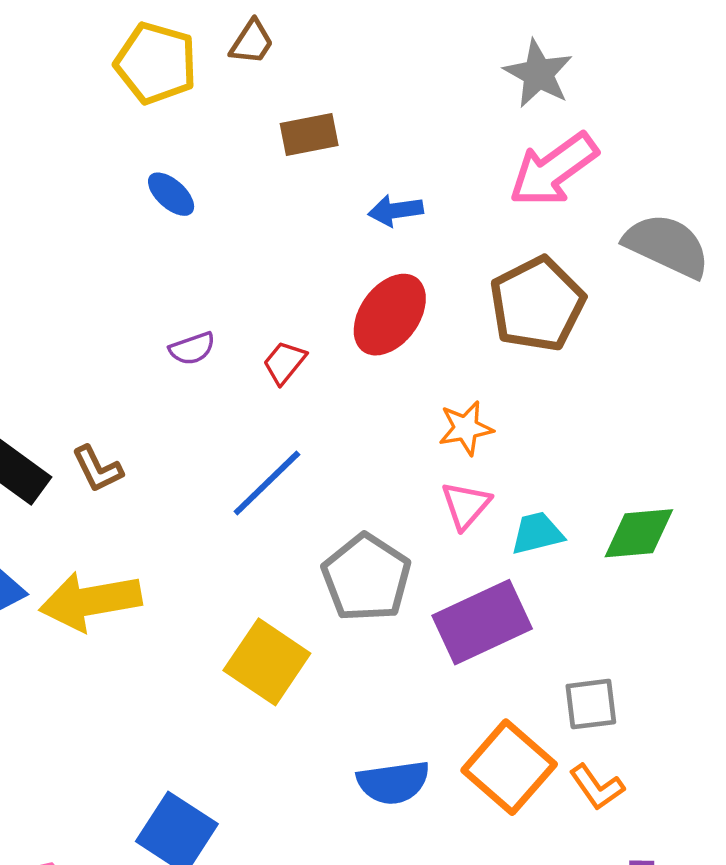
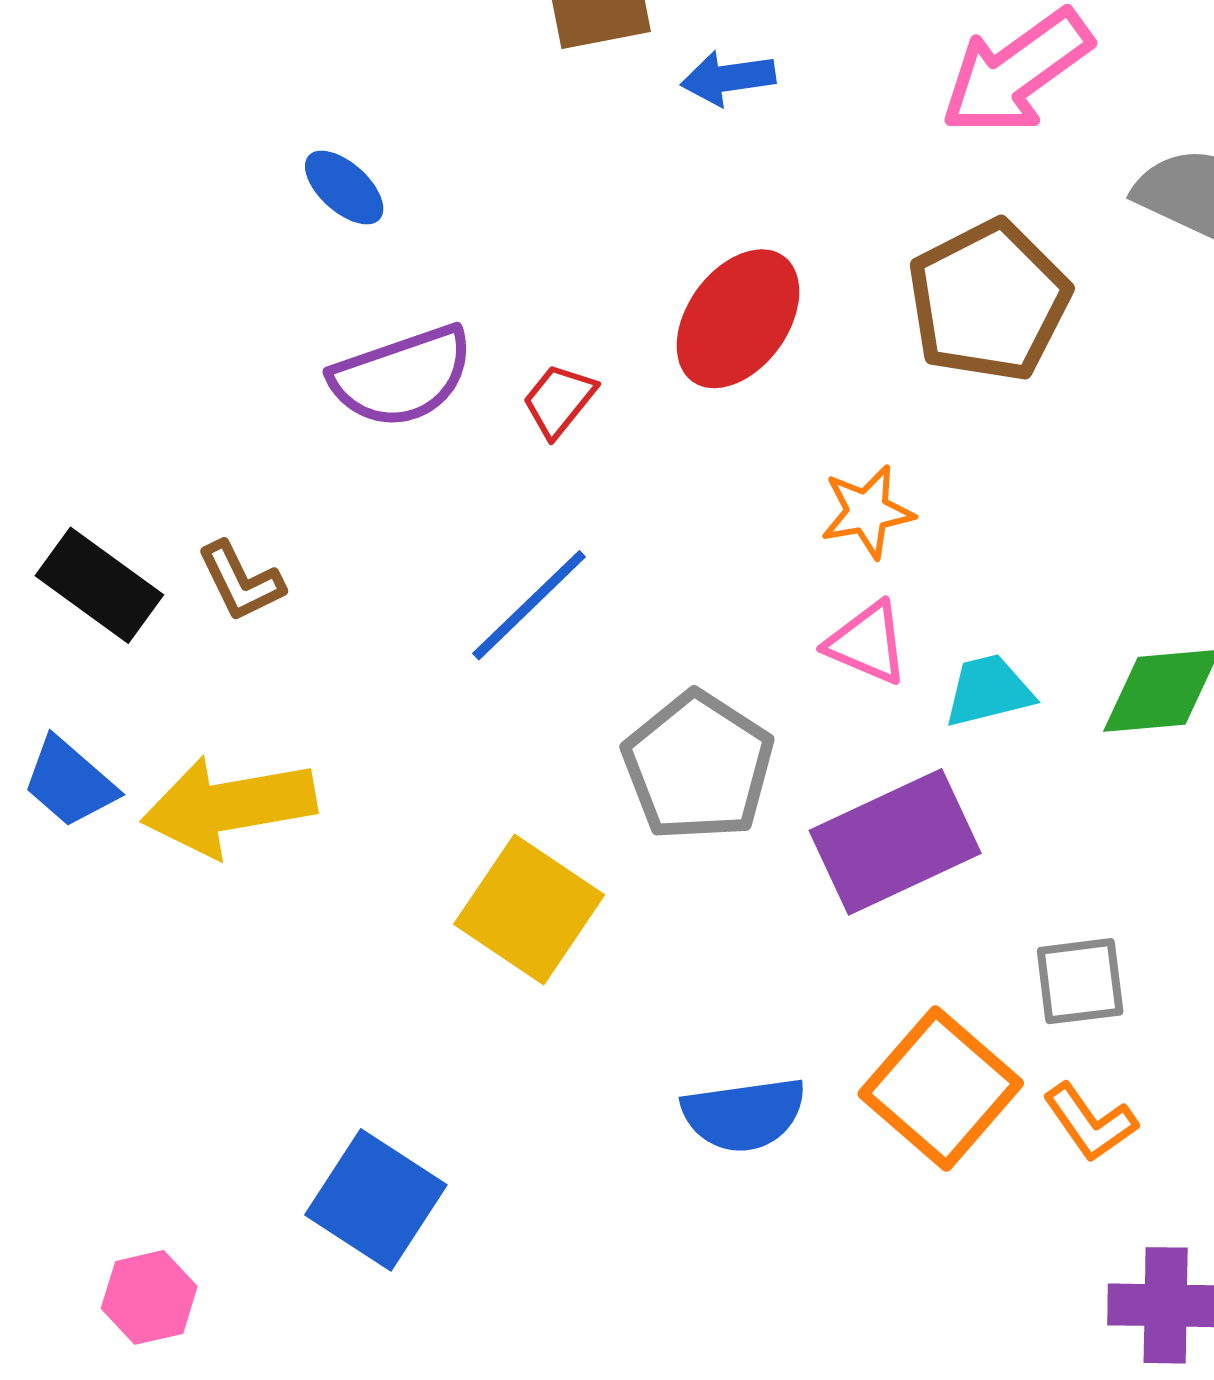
blue ellipse: (171, 194) -> (344, 187), moved
blue arrow: (396, 211) -> (728, 78), moved
purple semicircle: (192, 349) -> (402, 376), size x1.8
pink triangle: (466, 505) -> (867, 643), turned -48

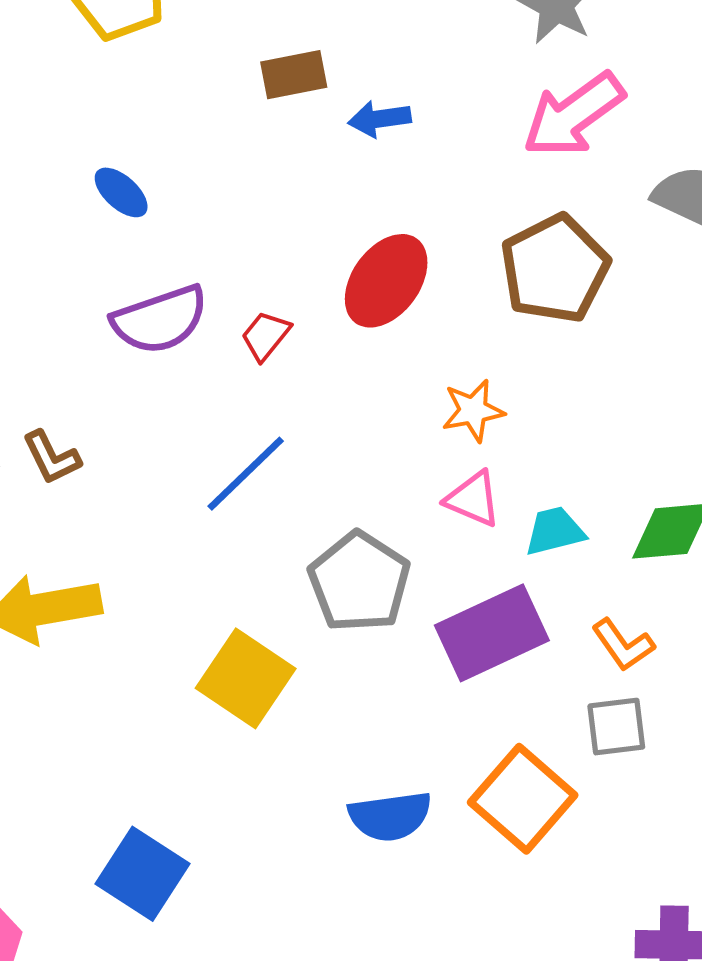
orange L-shape: (1090, 1122) -> (623, 645), moved

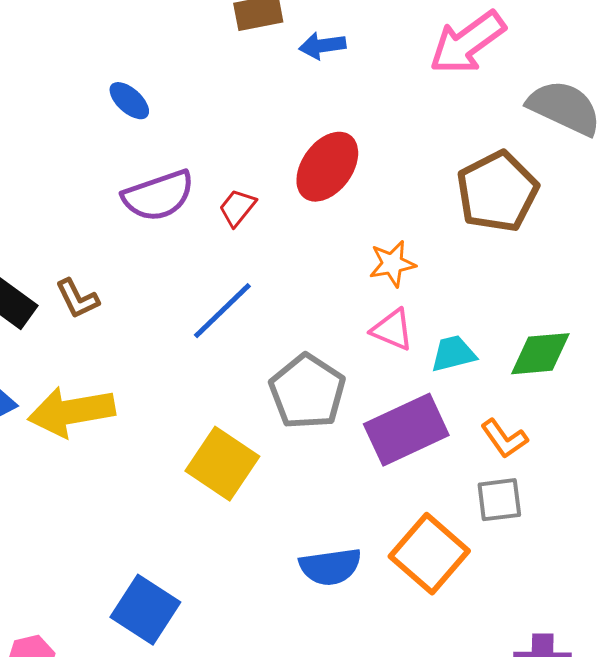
brown pentagon: (555, 269) -> (497, 192), moved

